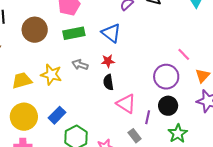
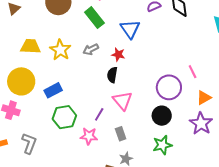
green rectangle: (74, 33) -> (94, 18), turned 45
gray arrow: (80, 65) -> (91, 49), turned -63
purple line: (148, 117) -> (99, 114), moved

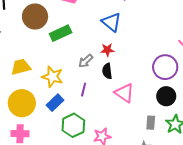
green rectangle: (94, 18) -> (61, 33), moved, turned -60
gray arrow: (91, 49) -> (86, 61), moved
yellow star: (60, 50) -> (52, 77), moved
purple line: (99, 114) -> (84, 90), moved
gray rectangle: (121, 134) -> (151, 123), moved, turned 40

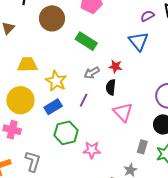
blue triangle: (112, 22) -> (138, 41), moved
green rectangle: (61, 33) -> (86, 41), moved, turned 45

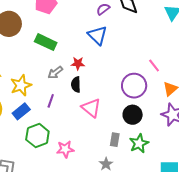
yellow star: (56, 81) -> (21, 85), turned 30

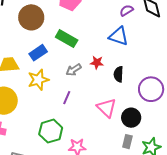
blue triangle: (97, 35) -> (119, 36), turned -30
black semicircle: (76, 85) -> (119, 74), moved
blue rectangle: (21, 111) -> (38, 53), moved
black circle: (133, 115) -> (131, 118), moved

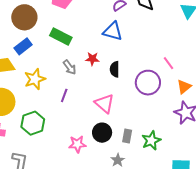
blue rectangle: (38, 53) -> (23, 46), moved
gray arrow: (74, 70) -> (70, 67), turned -91
black circle: (131, 118) -> (102, 133), moved
green hexagon: (51, 131) -> (33, 123), moved

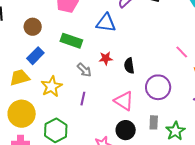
brown circle: (24, 17) -> (33, 27), size x0.7
blue triangle: (113, 31) -> (106, 23), moved
purple circle: (148, 83) -> (158, 87), moved
gray rectangle: (127, 136) -> (154, 122), moved

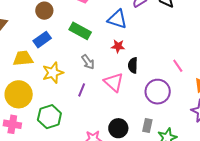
pink line: (182, 52) -> (178, 66), moved
red star: (106, 58) -> (118, 46), moved
pink triangle: (124, 101) -> (114, 82), moved

